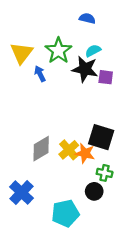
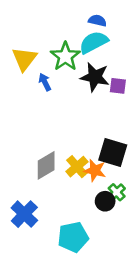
cyan semicircle: (93, 51) -> (94, 42), moved, size x1.6
green cross: (105, 173) -> (117, 192), turned 35
black circle: (94, 191) -> (105, 201), moved

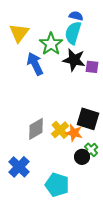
cyan semicircle: (94, 42) -> (73, 33), turned -45
yellow triangle: (24, 59) -> (19, 33), moved
blue arrow: (45, 82) -> (35, 64), size x1.6
cyan pentagon: (73, 237) -> (57, 185), turned 30

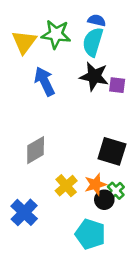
green star: (51, 44) -> (56, 34), moved, turned -30
gray diamond: (36, 129) -> (36, 150), moved
yellow cross: (60, 130) -> (66, 186), moved
orange star: (74, 133) -> (95, 184), moved, turned -30
cyan pentagon: (57, 185) -> (90, 234), moved

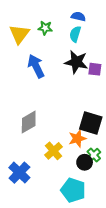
green star: (56, 34) -> (45, 28), size x0.6
cyan semicircle: (93, 42) -> (75, 34), size x0.7
orange star: (95, 184) -> (77, 138), moved

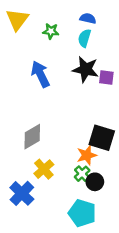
yellow triangle: (19, 34) -> (17, 20), moved
yellow cross: (54, 151) -> (44, 169), moved
green cross: (94, 155) -> (82, 174), moved

